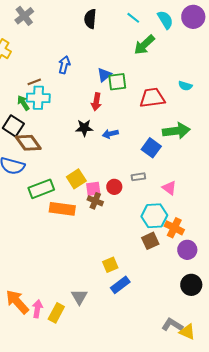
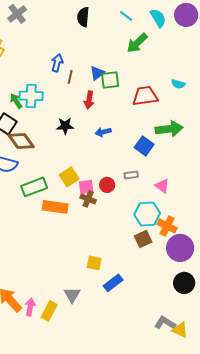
brown line: (34, 82) -> (70, 77), moved, turned -56
black star: (84, 128) -> (65, 126), moved
purple circle: (187, 250) -> (180, 248), size x1.4
yellow square: (110, 265) -> (94, 263), moved, turned 35

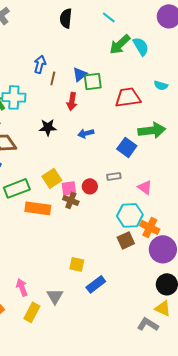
cyan semicircle: (158, 18) -> (141, 46), moved
pink arrow: (30, 307) -> (22, 287), moved, turned -30
yellow triangle: (180, 330) -> (163, 308), moved

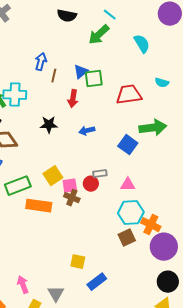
black semicircle: (66, 18) -> (67, 16), turned -84
green arrow: (120, 44) -> (99, 35), moved
gray rectangle: (114, 176) -> (100, 174), moved
pink triangle: (145, 187) -> (128, 185), moved, turned -35

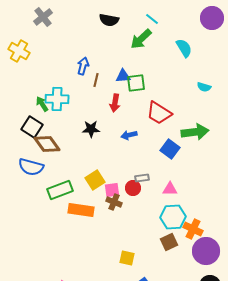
blue triangle: (81, 72) -> (123, 76), turned 35
red trapezoid: (129, 95) -> (159, 113), moved, turned -140
yellow square: (78, 262) -> (127, 258), moved

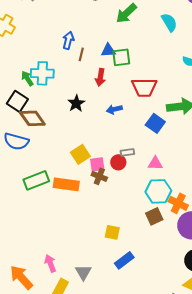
red trapezoid: (159, 113) -> (144, 87), turned -32
black star: (91, 129) -> (76, 103), turned -30
green rectangle: (60, 190) -> (36, 180), moved

